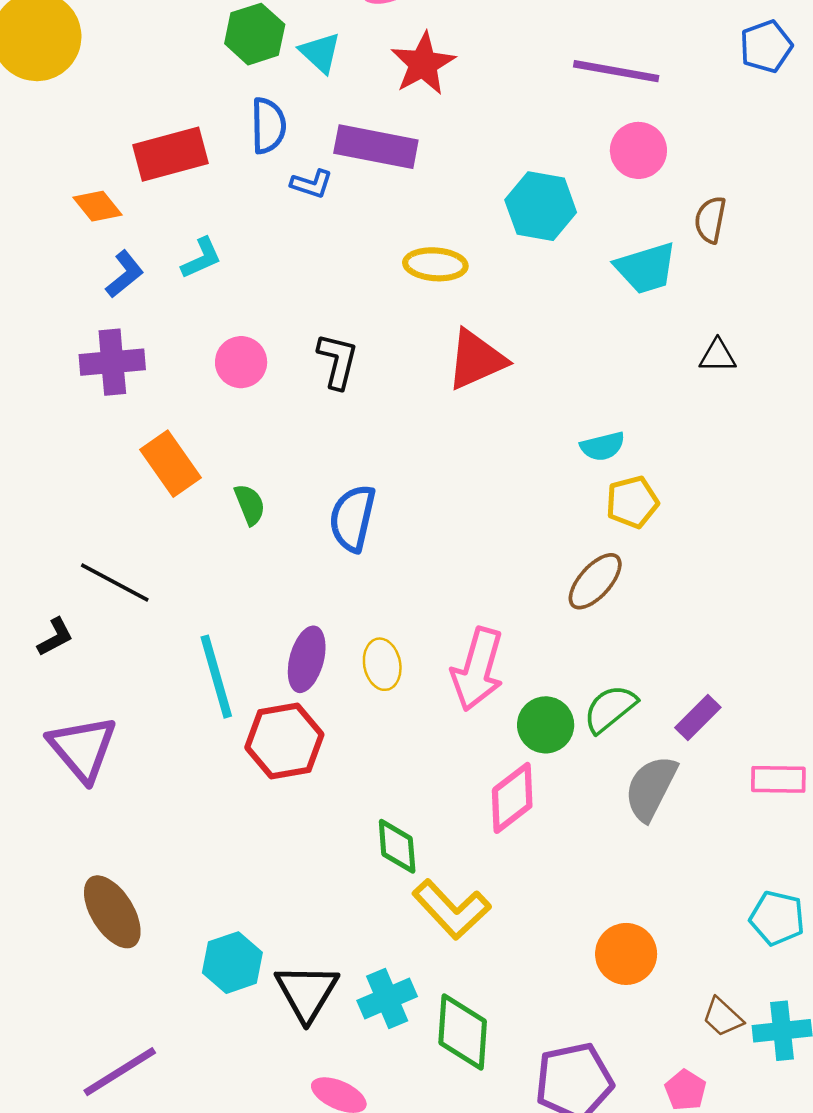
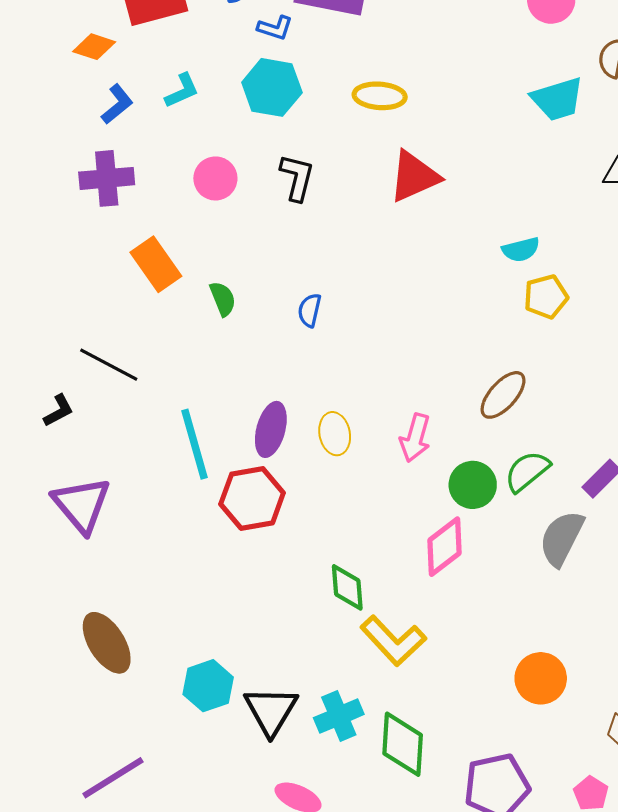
orange diamond: (97, 206) -> (94, 47), turned -33
cyan hexagon: (541, 206) -> (272, 87), moved
blue semicircle: (352, 518) -> (310, 310), size x0.6
brown ellipse: (595, 581) -> (503, 395), moved
pink arrow: (478, 669) -> (415, 438), size x0.7

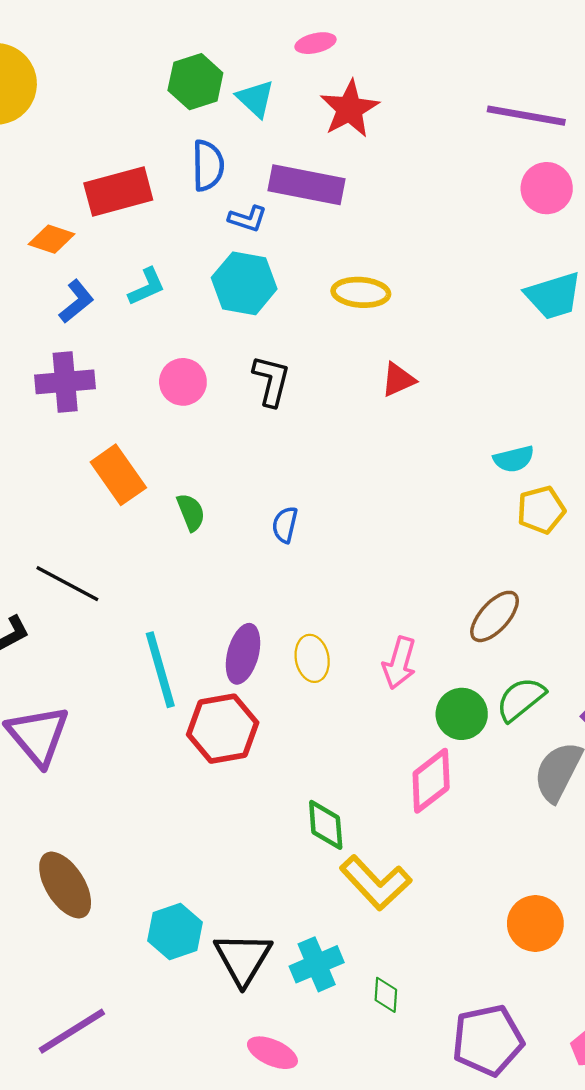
red triangle: (414, 176) -> (398, 380), size x0.6
green diamond: (403, 744) -> (386, 995), size x0.5

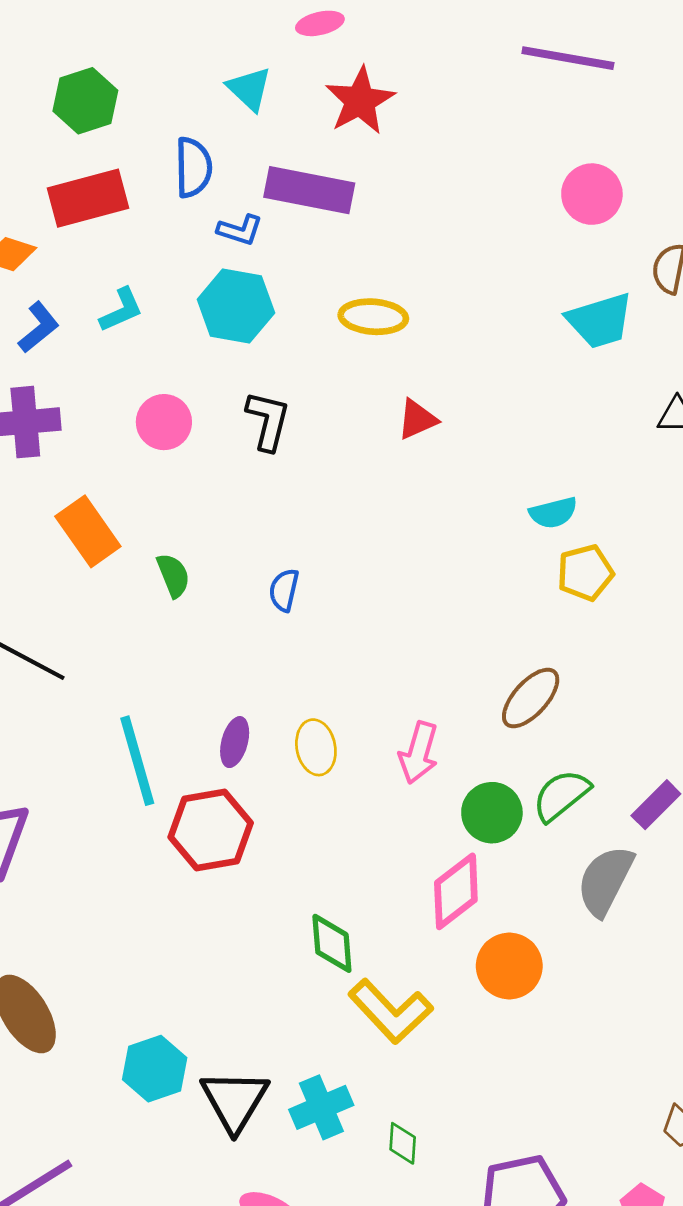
green hexagon: (195, 82) -> (85, 101), moved
purple line: (526, 116) -> (568, 58), moved
purple ellipse: (243, 654) -> (235, 742), size x0.7
orange circle: (535, 924) -> (509, 966), moved

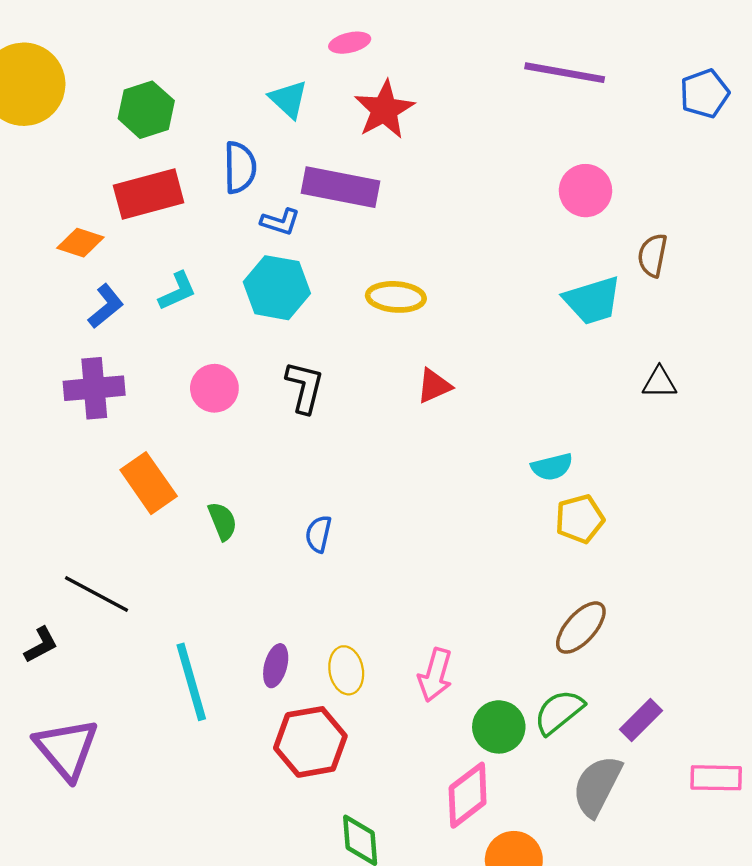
brown ellipse: (531, 698) -> (581, 628), moved
red hexagon: (211, 830) -> (310, 742), moved

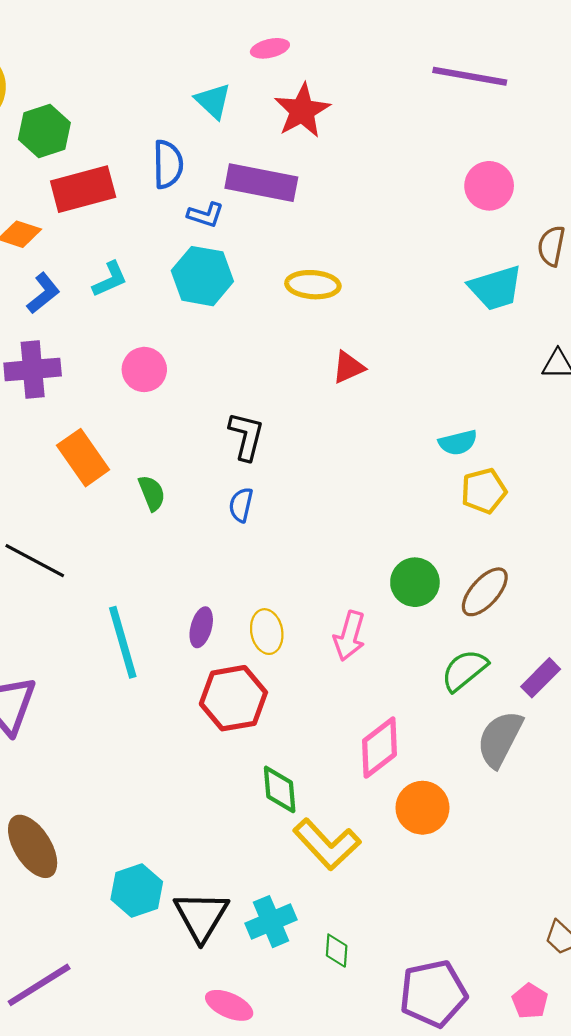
green hexagon: (146, 110) -> (44, 131), moved
black L-shape: (305, 387) -> (246, 436), moved
green circle: (499, 727) -> (415, 582), moved

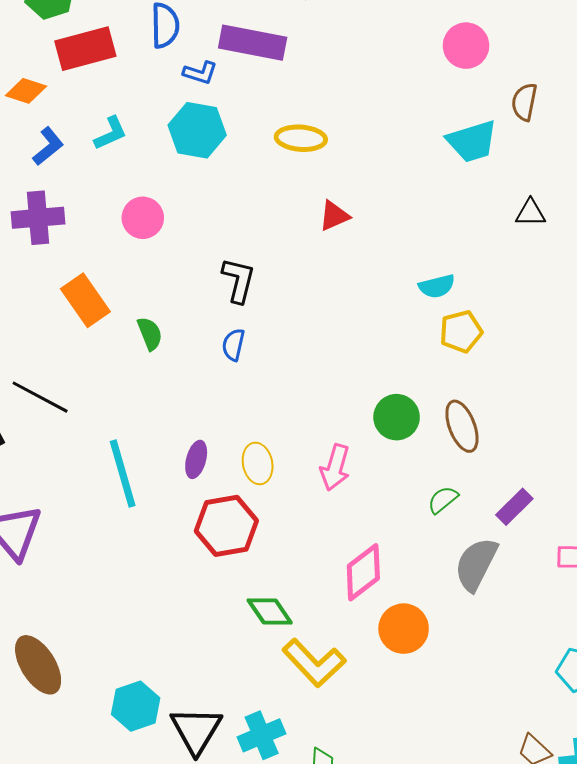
brown ellipse: (485, 592) -> (462, 426), turned -63
green semicircle: (464, 670) -> (443, 500), size x0.7
green diamond: (280, 789) -> (270, 611), turned -30

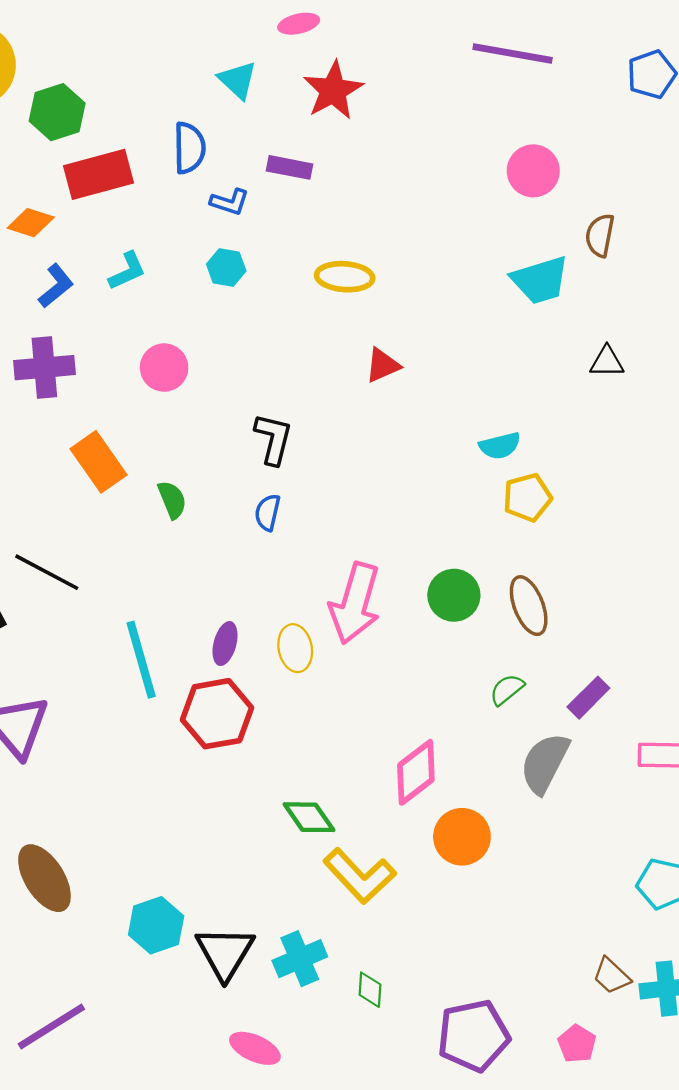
purple rectangle: (253, 43) -> (289, 167), size x0.6
cyan hexagon: (197, 130) -> (226, 267), size x0.6
pink arrow: (335, 467) -> (355, 603), moved, size x1.5
red hexagon: (226, 526) -> (217, 714), moved

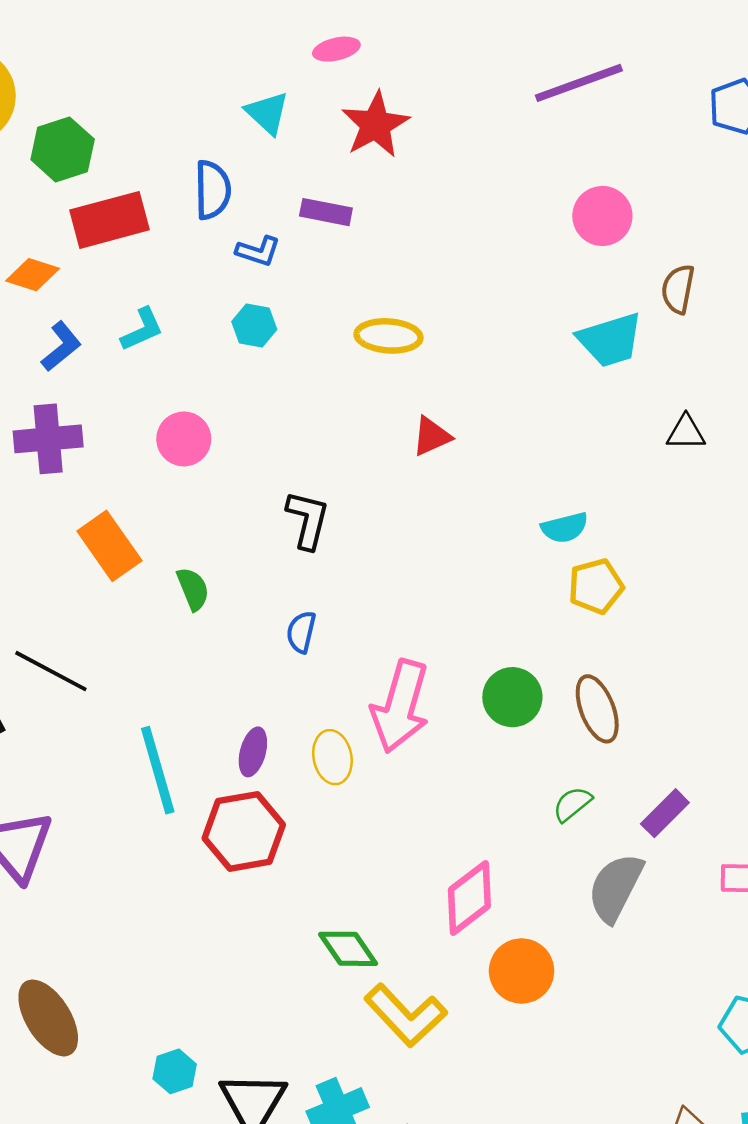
purple line: (513, 54) -> (579, 83), turned -30
blue semicircle: (268, 512) -> (301, 632), moved
cyan hexagon: (156, 925) -> (175, 1071), size x0.7

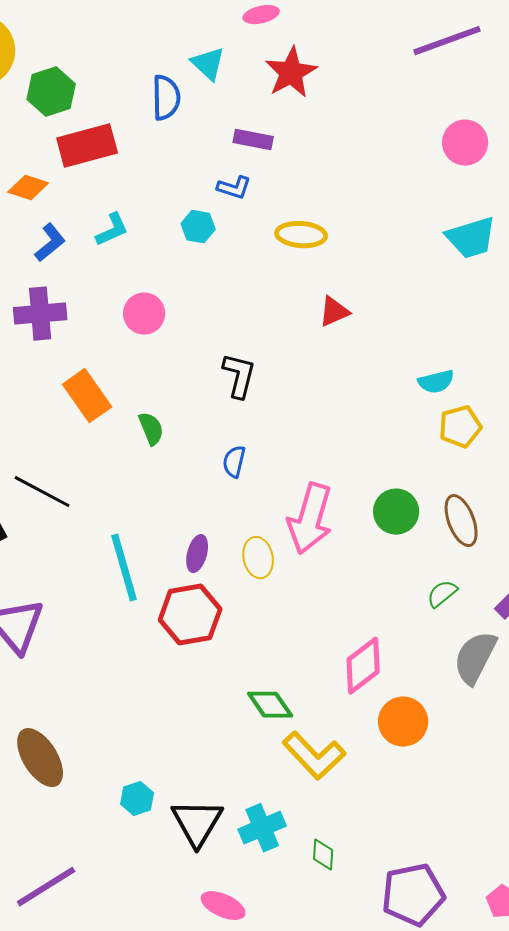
blue semicircle: (212, 190) -> (166, 98), moved
blue L-shape: (258, 251) -> (234, 188), moved

